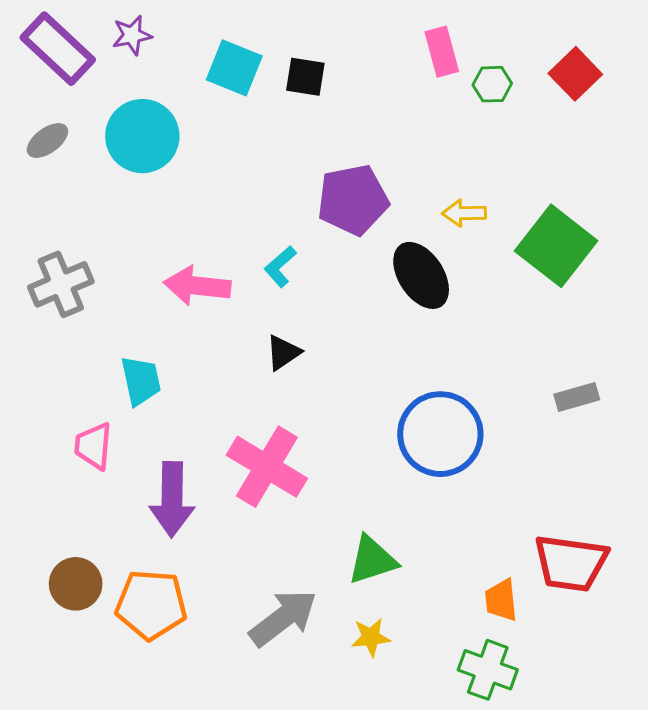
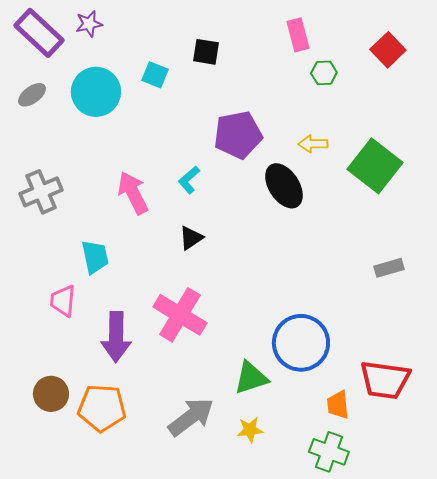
cyan square: (234, 68) -> (155, 75), moved, size x0.7
green hexagon: (492, 84) -> (324, 73), moved
pink arrow: (197, 286) -> (133, 193), turned 57
blue circle: (440, 434) -> (301, 343), moved

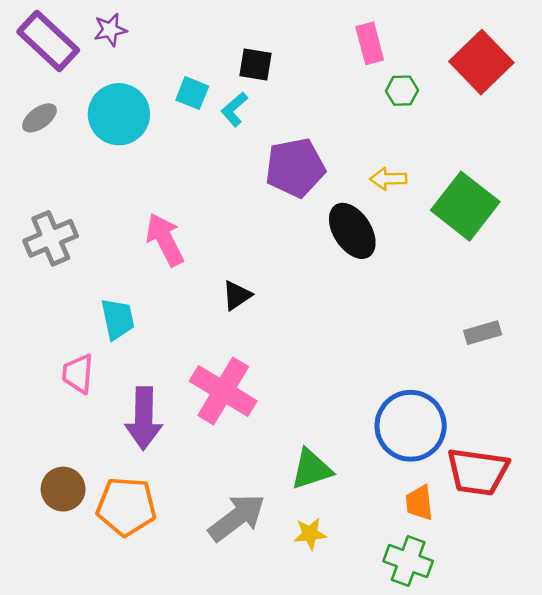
red square: (388, 50) -> (481, 62), size x1.4
cyan L-shape: (189, 180) -> (234, 109), moved
blue circle: (301, 343) -> (411, 426), moved

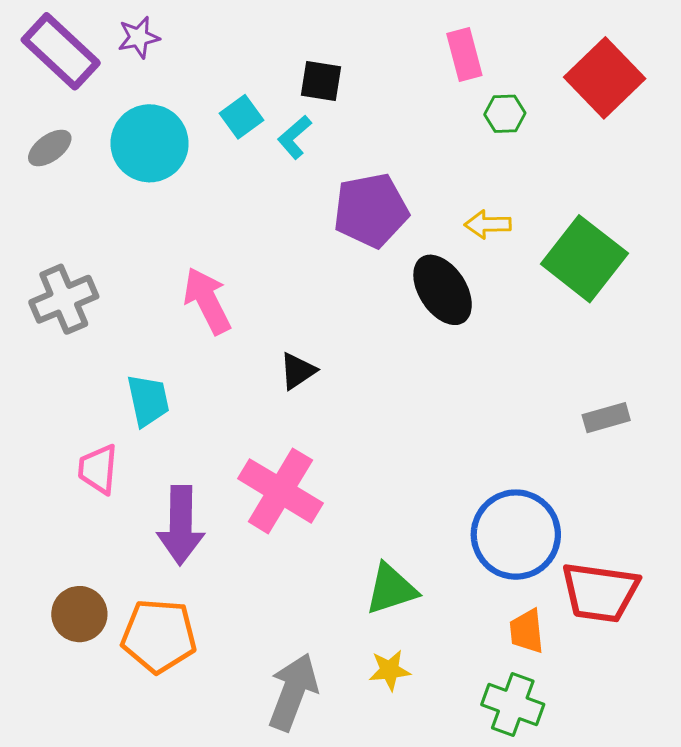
cyan square: (192, 93) -> (241, 117), turned 32
gray arrow: (237, 518) -> (293, 692), moved, turned -32

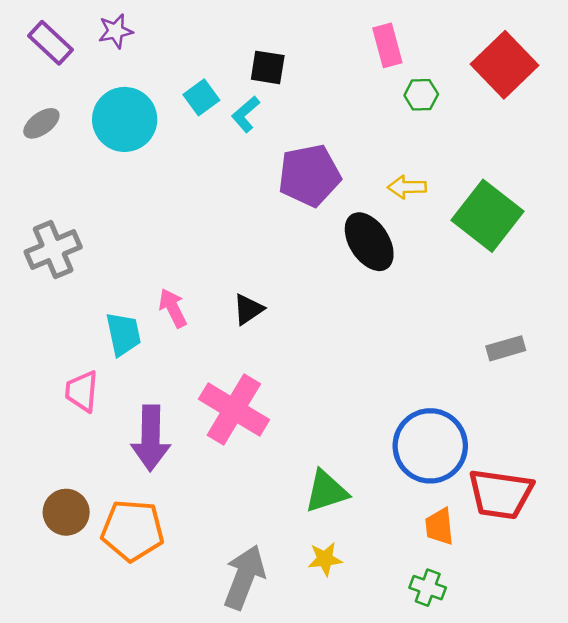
purple rectangle: (61, 51) -> (51, 43), size x0.7
pink arrow: (207, 301) -> (173, 308), moved, size x0.7
green cross: (513, 704) -> (428, 588), size x0.7

